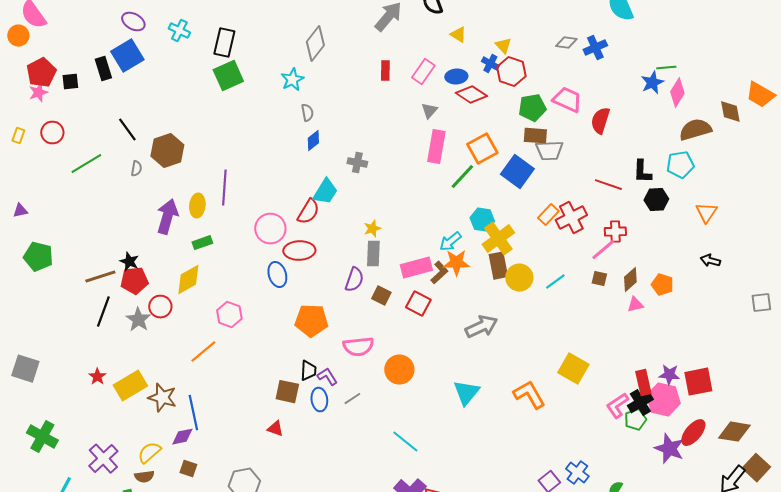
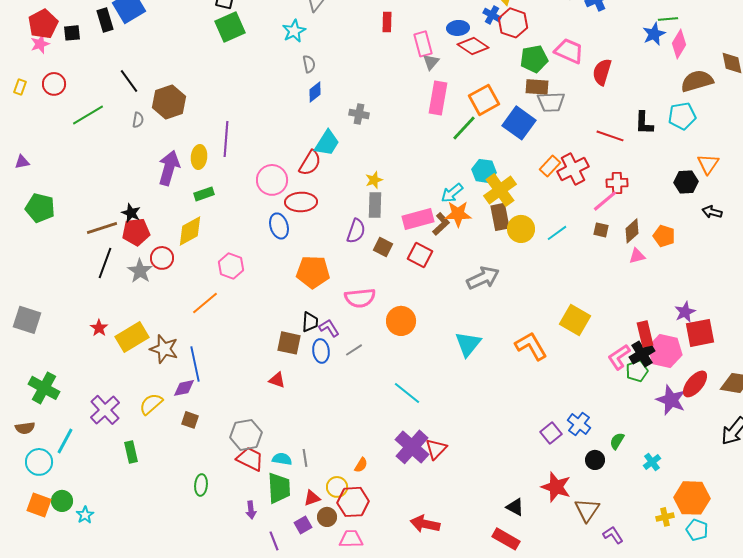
pink rectangle: (423, 72) -> (423, 44), moved, turned -50
black hexagon: (656, 200) -> (686, 182), moved
purple star: (669, 375) -> (685, 312), moved, turned -30
brown semicircle: (144, 477) -> (25, 428), moved

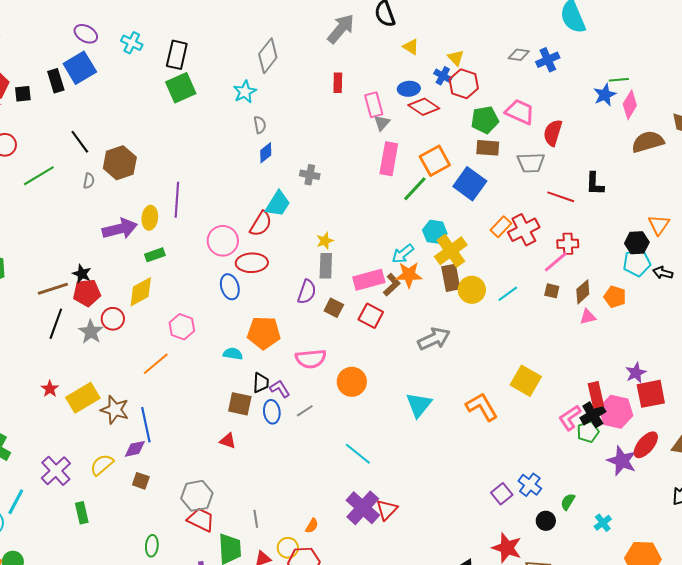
gray trapezoid: (551, 102) -> (531, 163), moved
cyan pentagon: (682, 116) -> (637, 263), moved
purple arrow: (169, 168) -> (120, 229), turned 60
cyan semicircle: (282, 459) -> (233, 354), moved

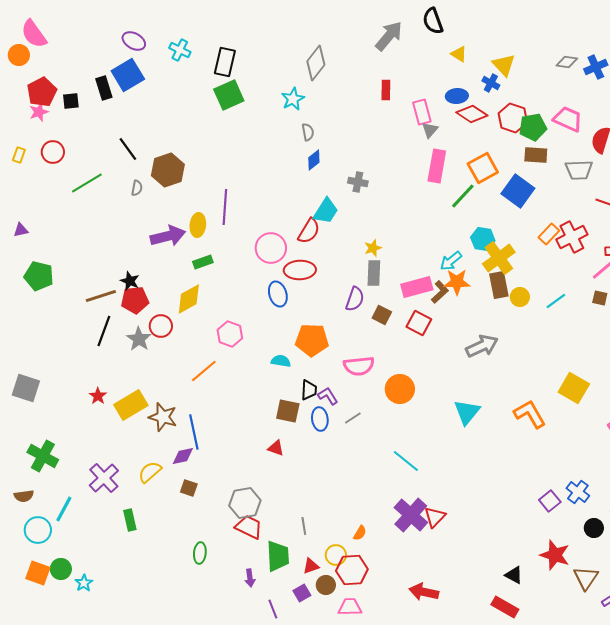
yellow triangle: (456, 58) -> (504, 65), size x1.4
red hexagon: (464, 84) -> (513, 118), moved
yellow circle: (472, 290) -> (520, 297), size x0.7

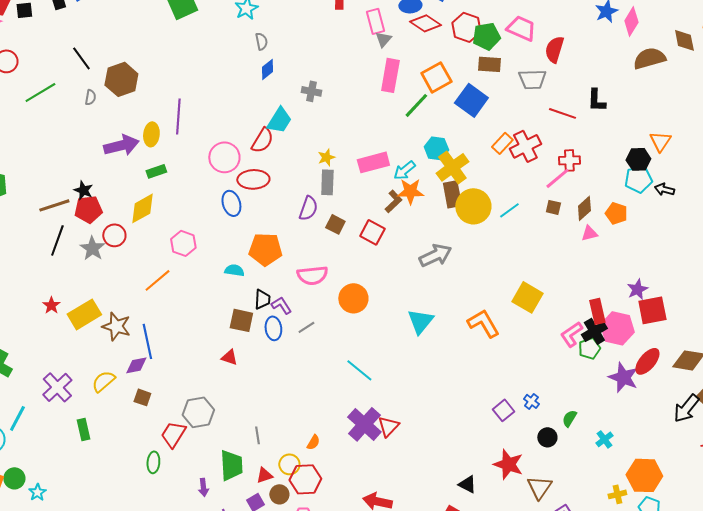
pink rectangle: (417, 287) -> (373, 162), moved
yellow circle: (520, 297) -> (473, 206), size x1.8
blue cross: (578, 492) -> (531, 401), size x0.7
red trapezoid: (249, 527) -> (173, 434), moved, turned -84

